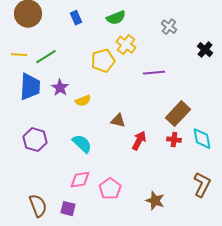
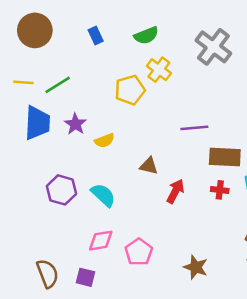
gray cross: (169, 27) -> (213, 47), size x1.8
purple line: (154, 73) -> (194, 128), moved
brown rectangle: (178, 114) -> (225, 157), turned 50
purple hexagon: (35, 140) -> (61, 190), moved

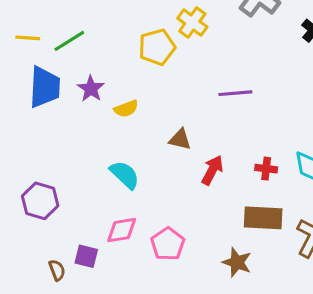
brown rectangle: (225, 157) -> (263, 218), moved
purple hexagon: (61, 190) -> (40, 201), moved
brown semicircle: (48, 274) -> (57, 270), size x0.6
purple square: (85, 277) -> (86, 256), moved

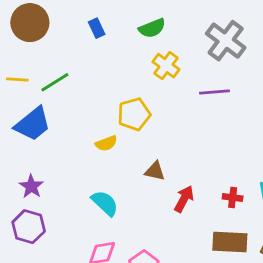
yellow pentagon: (157, 47) -> (134, 114), moved
blue trapezoid: (45, 87) -> (33, 124), turned 48
purple star: (91, 89) -> (31, 186), moved
purple line: (235, 93) -> (215, 92), moved

